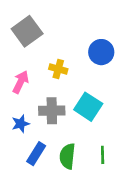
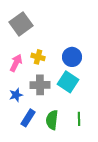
blue circle: (101, 52) -> (72, 57), moved
yellow cross: (58, 69) -> (38, 57), moved

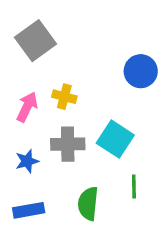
blue circle: (72, 57) -> (141, 71), moved
blue rectangle: (28, 118) -> (29, 210), moved, turned 48
green line: (79, 119) -> (134, 187), moved

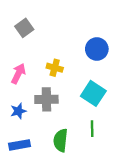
gray square: (35, 41) -> (24, 28), size x0.7
yellow cross: (64, 97) -> (55, 68), moved
cyan square: (115, 139) -> (93, 93), moved

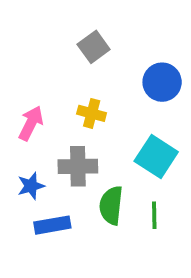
gray square: (24, 28) -> (94, 47), moved
green semicircle: (61, 140) -> (111, 205), moved
blue rectangle: (20, 145) -> (52, 225), moved

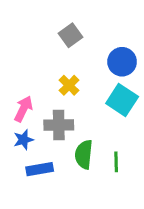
yellow cross: (92, 113) -> (69, 85), turned 30
pink arrow: (31, 123) -> (23, 109), moved
cyan square: (156, 157) -> (122, 100), moved

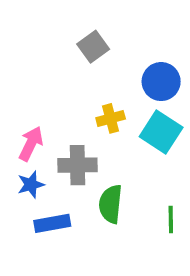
yellow cross: (69, 85) -> (111, 118), moved, turned 30
green line: (116, 162) -> (171, 220), moved

